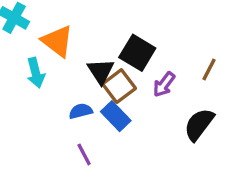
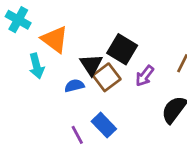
blue semicircle: (81, 111) -> (74, 86), moved
blue rectangle: (116, 116) -> (104, 125), moved

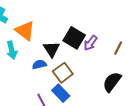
purple arrow: (145, 76) -> (90, 43), moved
brown square: (107, 77) -> (63, 73), moved

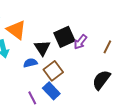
black square: (74, 38) -> (64, 37), turned 35

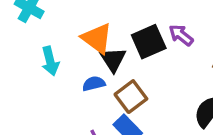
orange triangle: (16, 30) -> (97, 38), moved
purple arrow: (80, 42) -> (181, 35), moved, turned 91

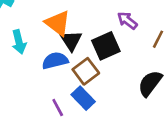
black square: (149, 42) -> (106, 46), moved
blue semicircle: (94, 84) -> (55, 61), size x1.4

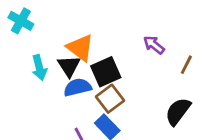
black triangle: (71, 41) -> (69, 66), moved
black square: (106, 46) -> (106, 72), moved

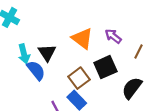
orange triangle: (80, 48) -> (82, 38), moved
black square: (106, 72) -> (105, 67), moved
blue semicircle: (77, 87) -> (36, 70), moved, turned 65

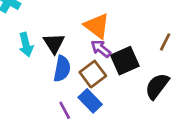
purple arrow: (113, 36) -> (101, 49), moved
blue semicircle: (36, 70) -> (62, 69), moved, turned 50

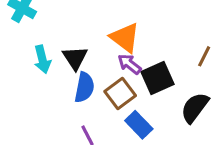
blue rectangle: (90, 101) -> (139, 125), moved

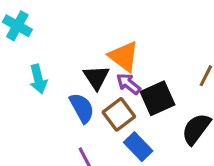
black triangle: (75, 58) -> (96, 77), moved
blue semicircle: (84, 87) -> (82, 108), turned -40

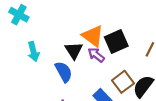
black square: (158, 98) -> (116, 42), moved
brown square: (119, 114) -> (123, 82), moved

